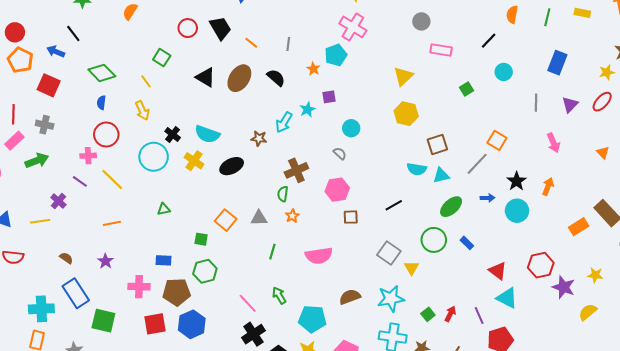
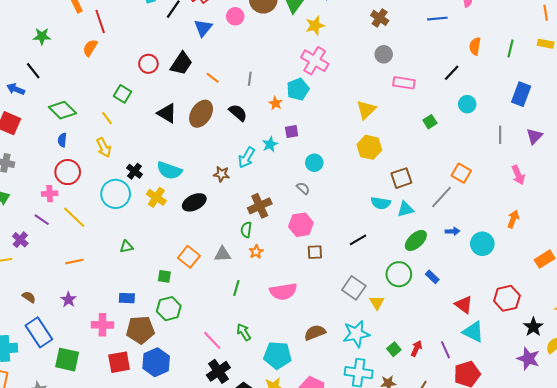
black trapezoid: (220, 28) -> (181, 63), turned 65
black star: (517, 181) -> (533, 327), moved
purple star: (564, 287) -> (528, 359), moved

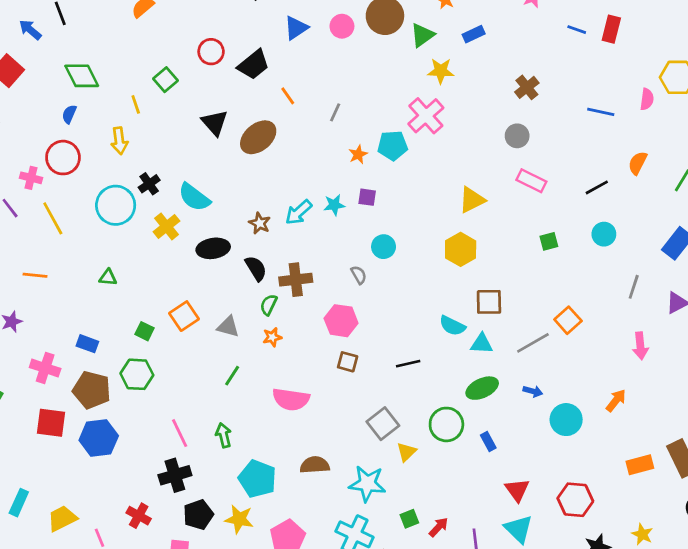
black semicircle: (238, 113) -> (256, 268), moved

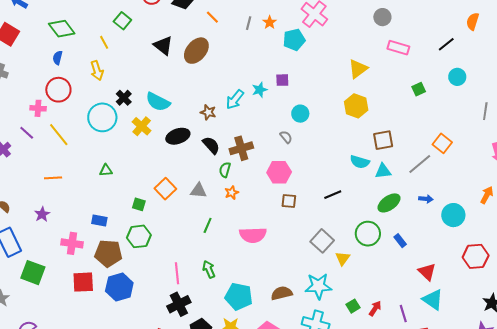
orange star: (358, 154) -> (270, 22), moved
pink line: (180, 433) -> (177, 273), turned 30
brown semicircle: (315, 465) -> (282, 293), moved
red hexagon: (575, 500) -> (476, 256), moved

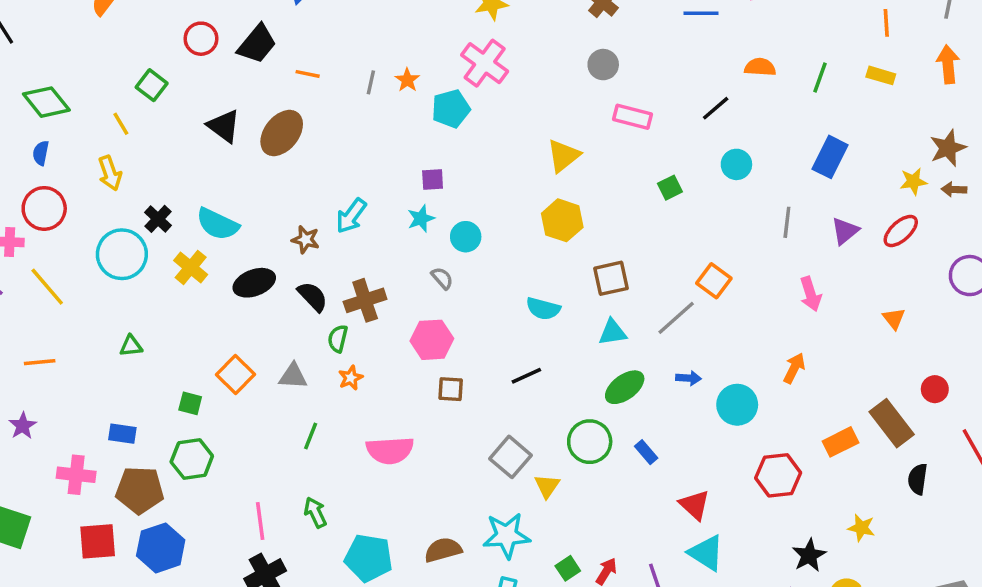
orange line: (212, 17) -> (308, 74), turned -32
orange semicircle: (473, 21) -> (760, 67), turned 78
cyan star: (260, 90) -> (421, 219), moved
cyan semicircle: (360, 162) -> (543, 309), moved

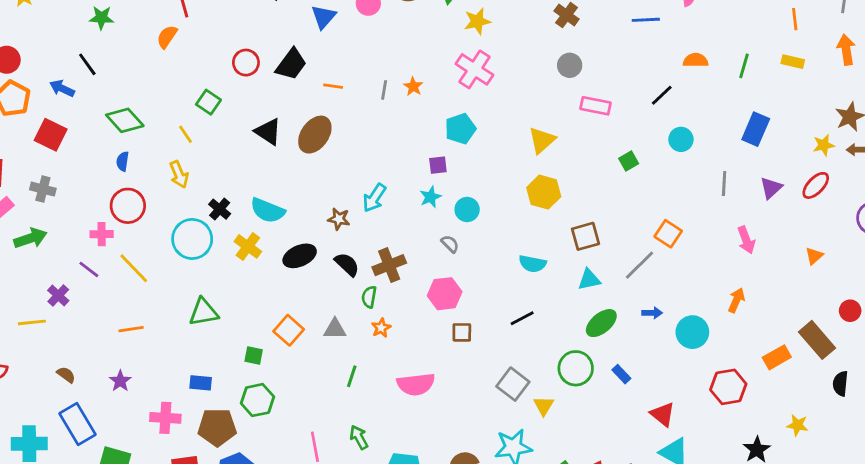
cyan pentagon: (451, 109) -> (460, 129), moved
orange triangle: (894, 318) -> (814, 256), turned 30
green triangle: (131, 346) -> (204, 312), size x1.6

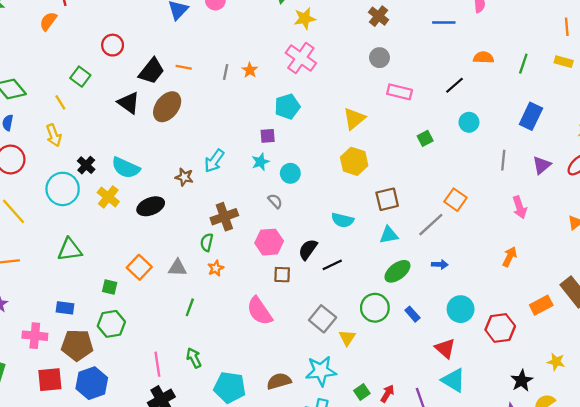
black trapezoid: (291, 64) -> (152, 71), moved
black semicircle: (347, 264) -> (308, 249), moved, turned -100
cyan circle: (692, 332) -> (461, 309), moved
pink semicircle: (416, 384) -> (260, 311), moved, turned 60

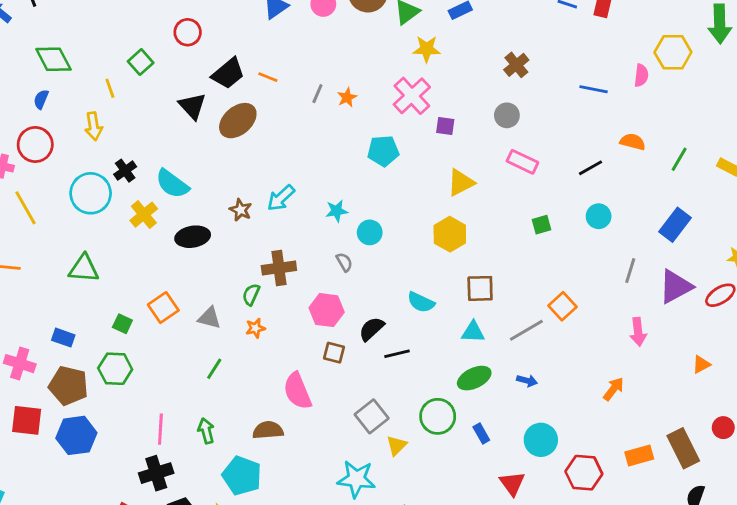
purple square: (268, 136) -> (445, 126), moved
purple triangle: (542, 165) -> (676, 287), size x1.5
brown semicircle: (279, 381) -> (268, 430), moved

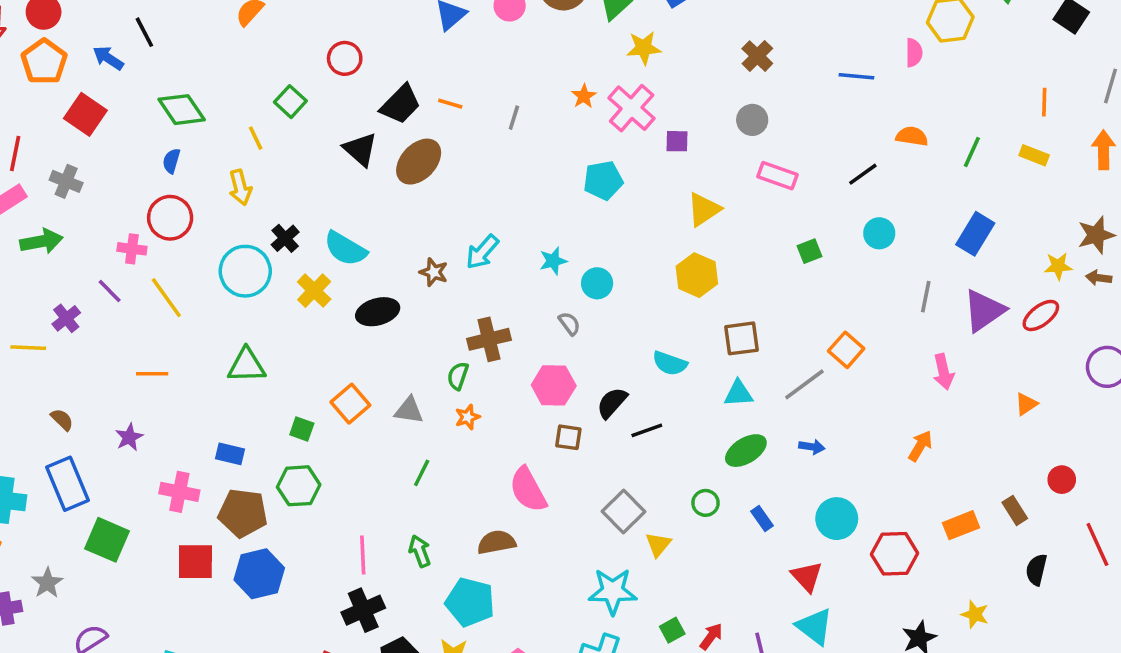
orange star: (347, 97) -> (584, 96), moved
green circle: (438, 416) -> (705, 503), size x0.6
brown rectangle: (683, 448) -> (1015, 510), size x0.6

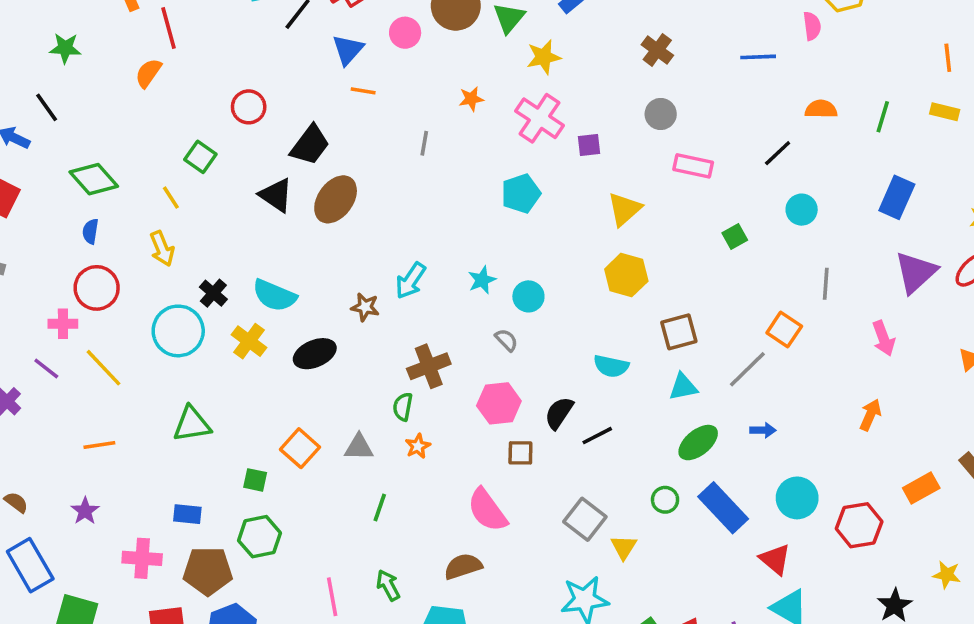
orange star: (584, 96) -> (471, 99), moved, turned 30
orange line: (450, 104) -> (363, 91), moved
gray line: (926, 297) -> (826, 284), moved
blue rectangle: (762, 519) -> (723, 508), size x2.0

